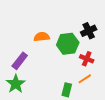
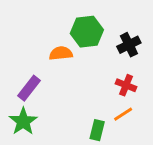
green hexagon: (68, 44) -> (87, 32), moved

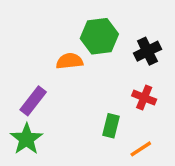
orange line: (123, 114) -> (141, 149), moved
green rectangle: (97, 130) -> (111, 126), moved

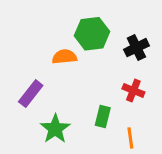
green star: (26, 139) -> (55, 129), moved
orange line: (141, 149) -> (130, 138), turned -65

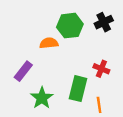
black cross: (136, 48) -> (104, 22), moved
green rectangle: (103, 117) -> (78, 89), size x1.5

